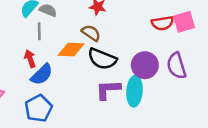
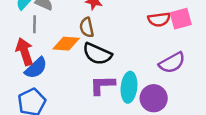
brown semicircle: (91, 33) -> (87, 27), turned -138
red arrow: (30, 59) -> (25, 52), size x1.5
purple circle: (145, 65) -> (154, 98), moved
purple semicircle: (176, 66) -> (172, 63), turned -104

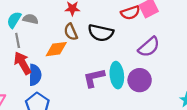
gray line: (34, 24) -> (18, 40), moved
black semicircle: (97, 54) -> (101, 33), moved
blue semicircle: (36, 68) -> (35, 75), turned -35

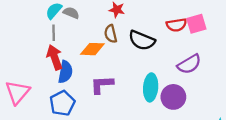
purple L-shape: (94, 78) -> (102, 85), moved

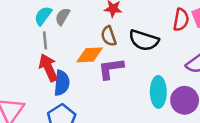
gray semicircle: (71, 13) -> (63, 17), turned -77
red semicircle: (176, 25) -> (181, 20), turned -66
purple L-shape: (102, 85) -> (111, 69), moved

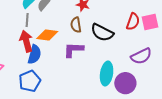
orange diamond: (90, 55) -> (47, 35), moved

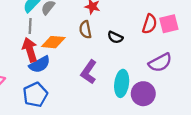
black semicircle: (102, 33) -> (115, 37), size x0.6
purple L-shape: (73, 50) -> (89, 72), moved, turned -55
blue semicircle: (34, 54) -> (40, 64), turned 48

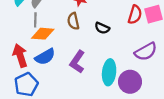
gray line: (30, 26) -> (35, 20), moved
red arrow: (30, 50) -> (20, 56), moved
blue semicircle: (40, 64) -> (45, 57), moved

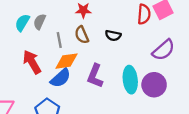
gray line: (35, 20) -> (59, 40), moved
orange diamond: (43, 34) -> (67, 61), moved
red arrow: (20, 56) -> (32, 62), moved

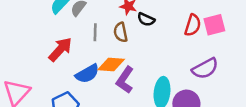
black semicircle: (113, 35) -> (146, 19), moved
orange diamond: (67, 61) -> (111, 64), moved
red arrow: (32, 62) -> (60, 49), turned 60

